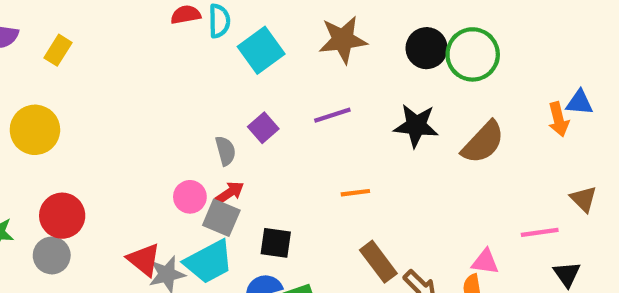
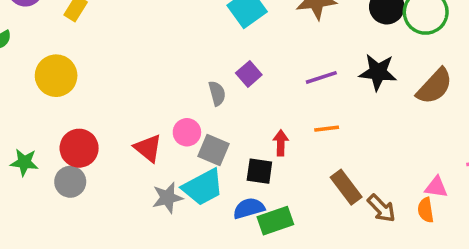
purple line: (332, 115) -> (321, 77), moved
red arrow: (230, 193) -> (281, 143), moved, turned -55
red triangle: (144, 260) -> (148, 148), moved

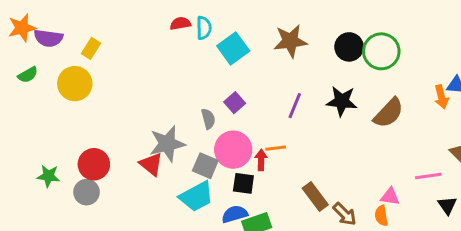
yellow circle: (56, 76) -> (75, 84), moved
purple line: (321, 77) -> (295, 106), turned -50
orange line: (327, 129) -> (276, 148), moved
pink circle: (187, 132) -> (233, 150), moved, size x1.6
gray star: (167, 198) -> (167, 144), moved, size x1.4

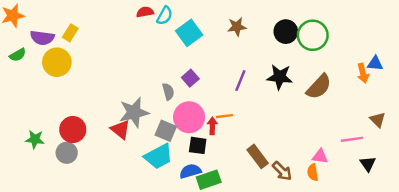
cyan semicircle: (204, 28) -> (165, 16), turned 30
purple semicircle: (48, 38) -> (42, 38), moved
brown star: (290, 41) -> (237, 27), size x0.7

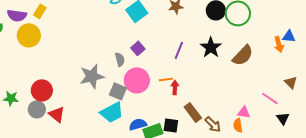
black star: (280, 77) -> (211, 47), turned 30
red arrow: (212, 126) -> (175, 87), moved
red triangle: (121, 130) -> (57, 114), moved
pink line: (352, 139) -> (270, 98), turned 42
black square: (198, 145) -> (171, 125), moved

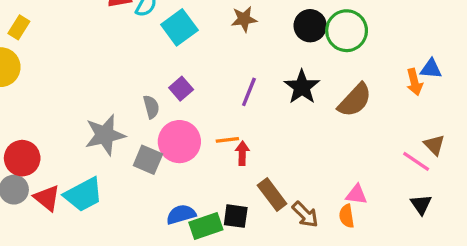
pink line: (270, 98) -> (416, 161), moved
cyan trapezoid: (112, 112) -> (83, 195), moved

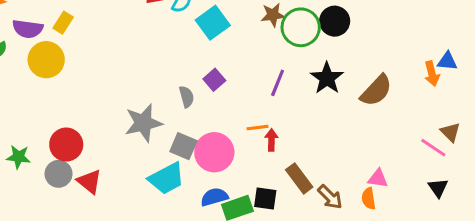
green circle: (347, 31) -> (301, 27), moved
pink circle: (179, 142) -> (214, 152), moved
cyan trapezoid: (83, 195) -> (166, 178), moved

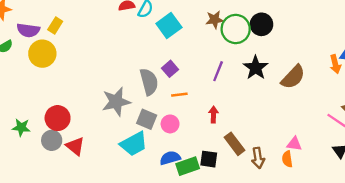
gray semicircle: (187, 97) -> (149, 82), size x1.6
orange line: (258, 128) -> (179, 95), moved
pink circle: (214, 152) -> (170, 124), size x0.6
brown arrow: (330, 197) -> (258, 158), turned 36

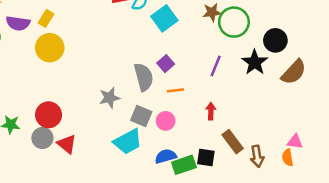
black circle: (261, 24) -> (275, 40), moved
yellow circle: (42, 54) -> (50, 48), moved
gray star: (116, 102) -> (110, 98), size x0.7

